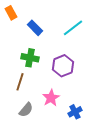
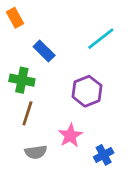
blue rectangle: (35, 28) -> (44, 51), moved
green cross: (30, 58) -> (22, 80), moved
gray semicircle: (26, 110) -> (36, 152), turned 42

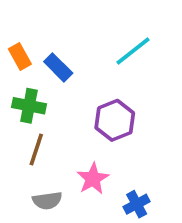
orange rectangle: (15, 18) -> (20, 56), moved

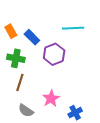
cyan line: (133, 51) -> (73, 28), turned 35
purple hexagon: (115, 120) -> (54, 54), moved
gray semicircle: (47, 201) -> (26, 111), turned 42

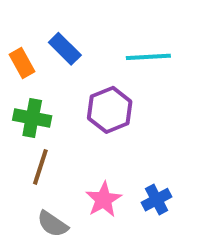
blue rectangle: (32, 37) -> (65, 49), moved
blue cross: (75, 113) -> (157, 200), moved

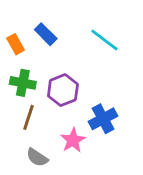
cyan line: (148, 57) -> (104, 40), turned 40
purple hexagon: (110, 110) -> (63, 90), moved
blue cross: (157, 200) -> (103, 119), moved, size x1.4

